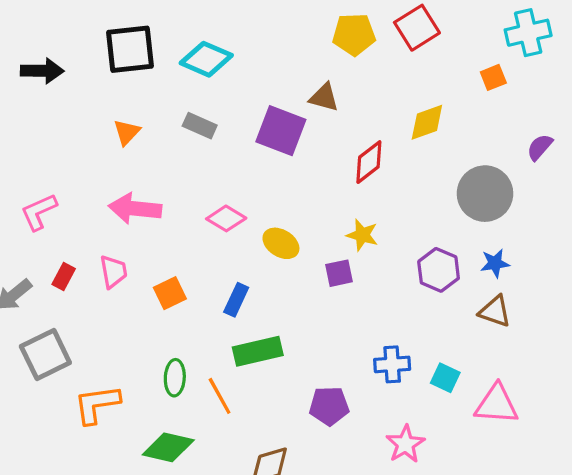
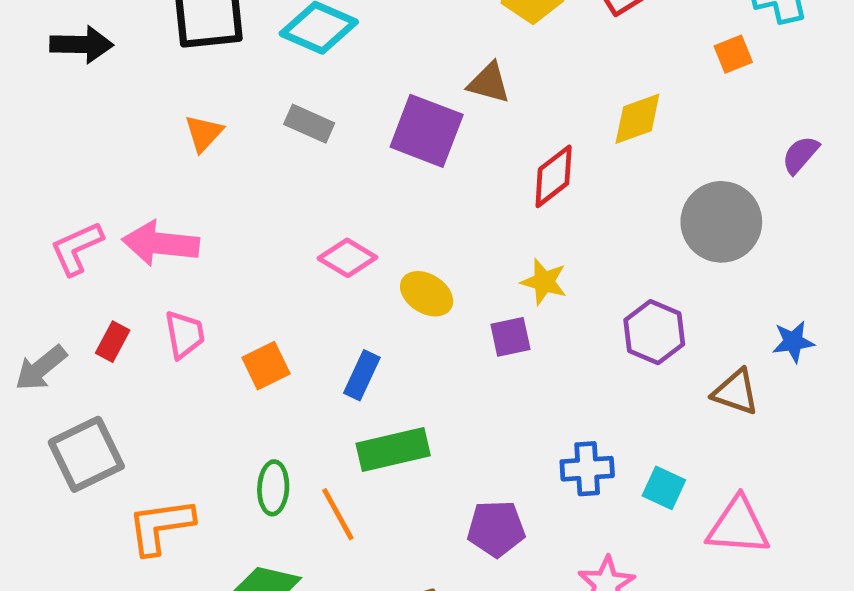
pink arrow: (135, 209) -> (161, 243), moved
blue star: (495, 263) -> (793, 342), moved

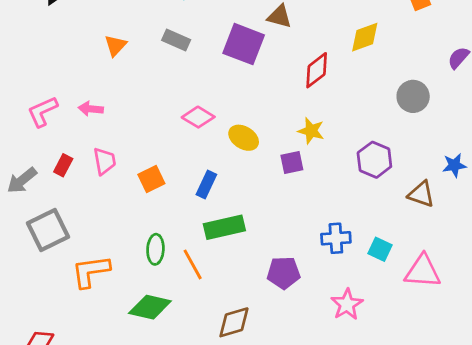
gray circle: (721, 222) -> (413, 96), size x0.7
pink arrow: (161, 243) -> (91, 109), size x0.6

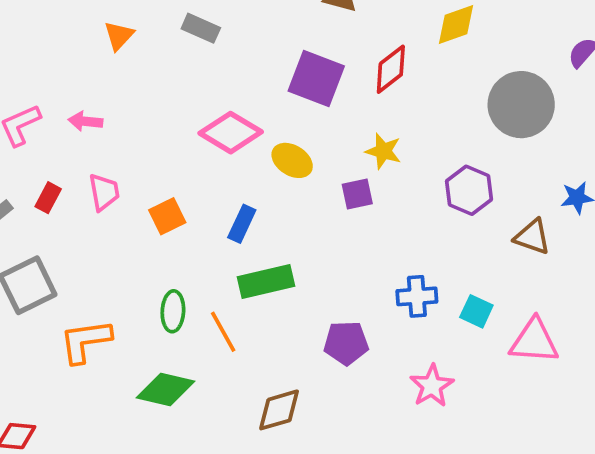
purple square: (244, 44) -> (316, 79), moved
gray circle: (413, 96) -> (521, 105), size x1.5
pink diamond: (198, 117) -> (231, 133), size x1.4

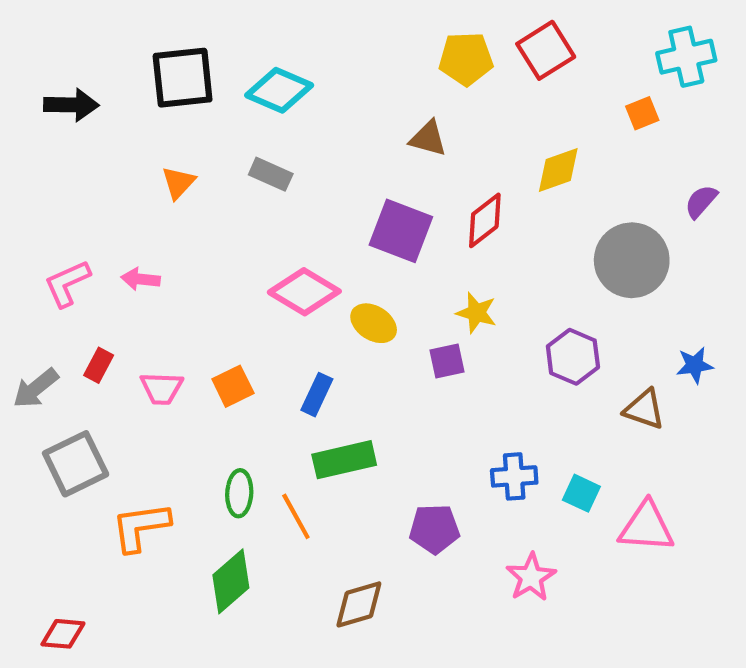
pink trapezoid: (104, 192) -> (162, 388), moved, turned 102
green diamond: (165, 390) -> (231, 581), turned -54

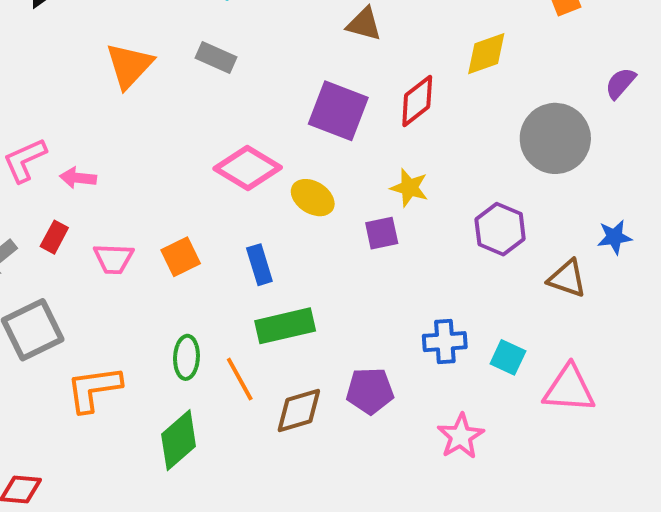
orange triangle: (178, 183) -> (129, 65), size x1.5
pink arrow: (141, 279) -> (78, 178), moved
blue rectangle: (317, 395) -> (259, 265), turned -42
brown diamond: (359, 604) -> (299, 411), moved

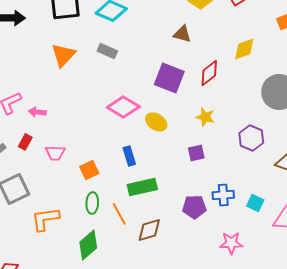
purple square: (382, 233) -> (196, 153), moved
orange square: (181, 257) -> (89, 170), moved
purple pentagon: (370, 391) -> (194, 207), moved
pink star: (461, 436) -> (231, 243), turned 30

